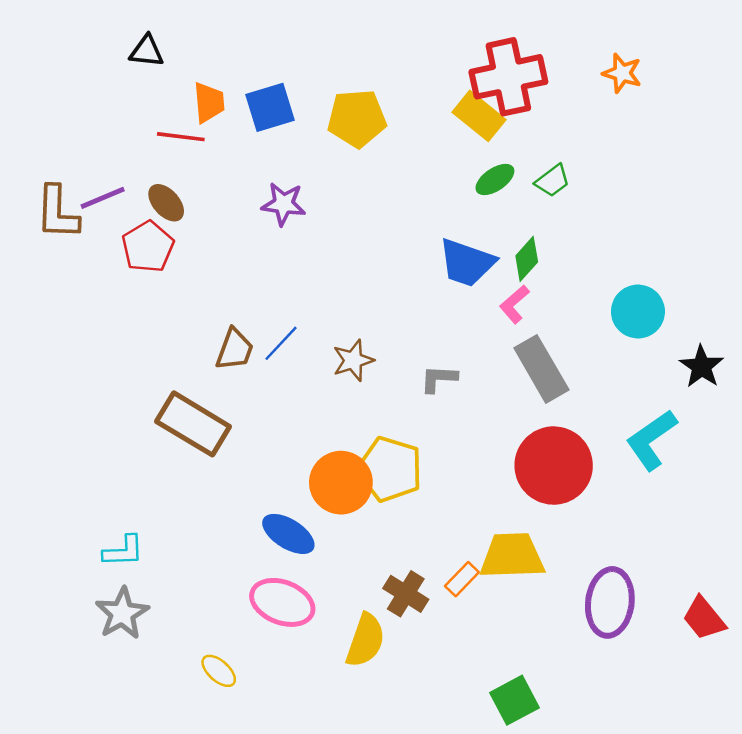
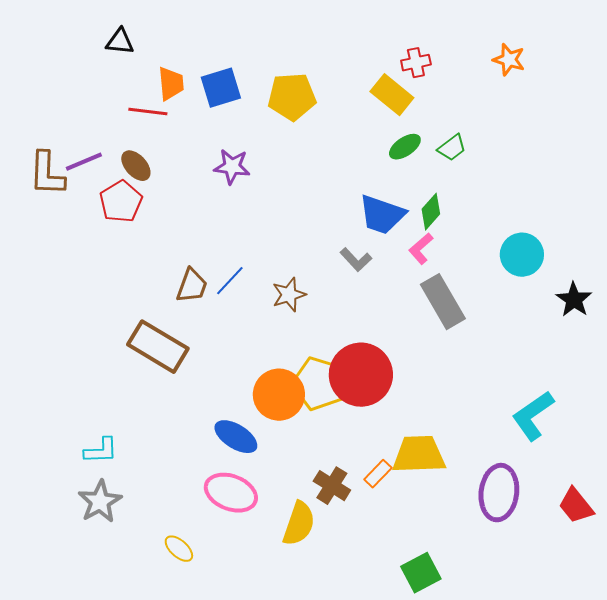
red cross: (508, 77) -> (416, 63), size x0.5
gray L-shape: (439, 379) -> (356, 260), moved, turned -136
cyan L-shape: (651, 440) -> (533, 416), moved
red circle: (554, 466) -> (361, 375), moved

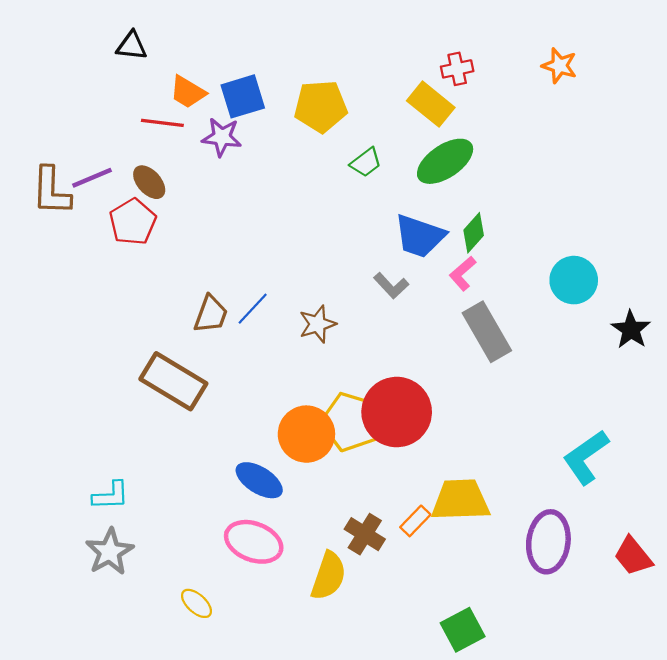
orange trapezoid: (171, 84) -> (188, 92), turned 126
green ellipse: (405, 147) -> (445, 161), size x1.6
green trapezoid: (452, 148) -> (366, 162), moved
purple star: (232, 167) -> (222, 137), moved

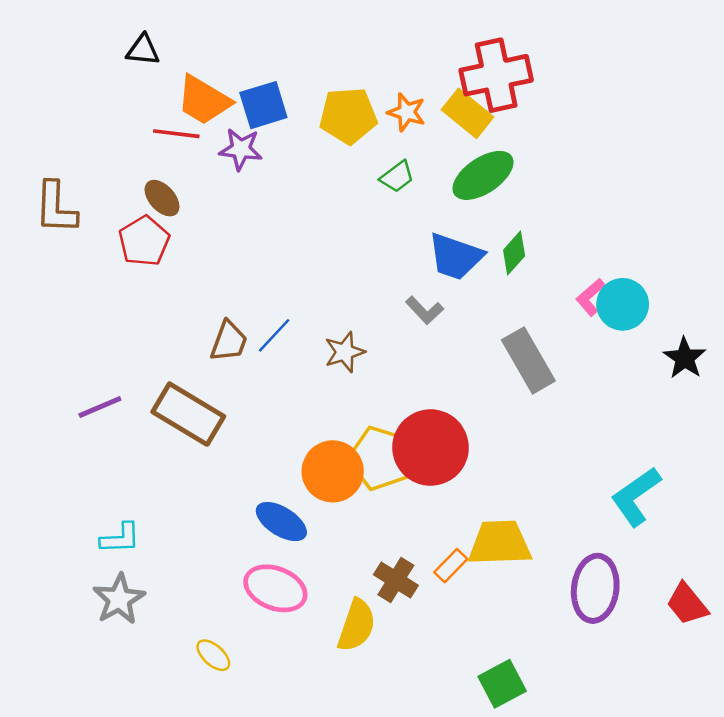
orange star: (559, 66) -> (407, 112), moved
red cross: (457, 69) -> (496, 75), size x2.0
orange trapezoid: (188, 92) -> (204, 100), size x1.4
purple line: (92, 178) -> (100, 407), moved
pink L-shape: (463, 273) -> (590, 297), moved

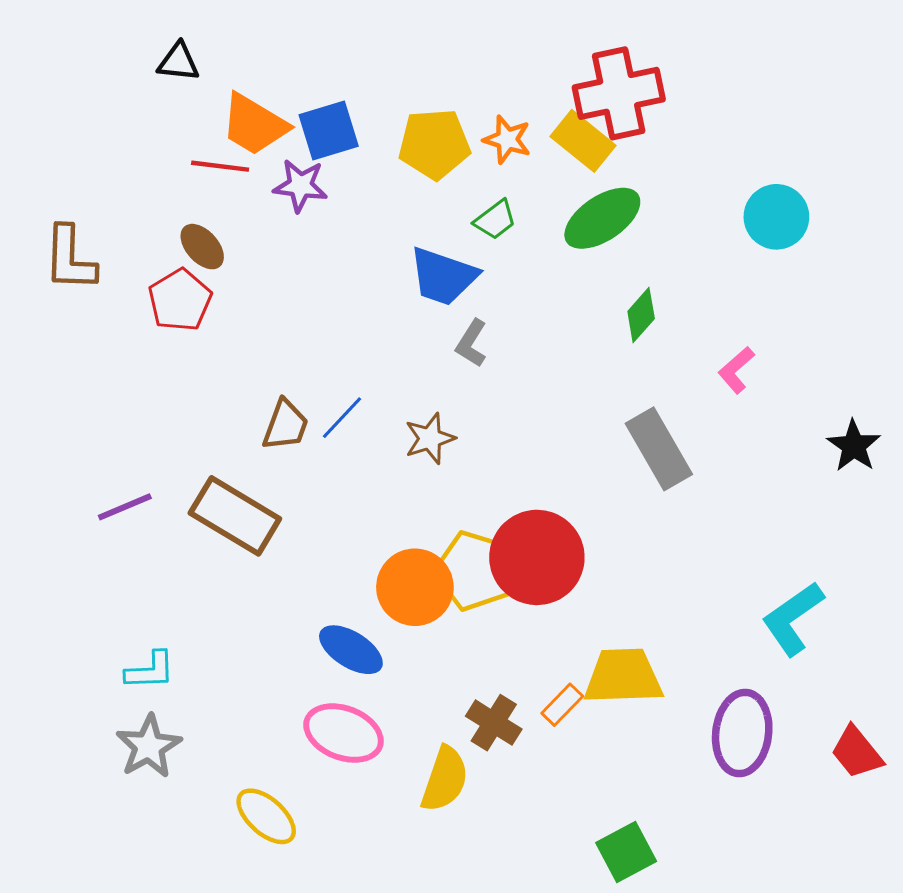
blue trapezoid: (456, 257) -> (443, 276), moved
cyan circle: (623, 304) -> (776, 217), moved
gray L-shape: (425, 310) -> (471, 343), moved, turned 75
yellow ellipse: (213, 655) -> (266, 816), size x1.4

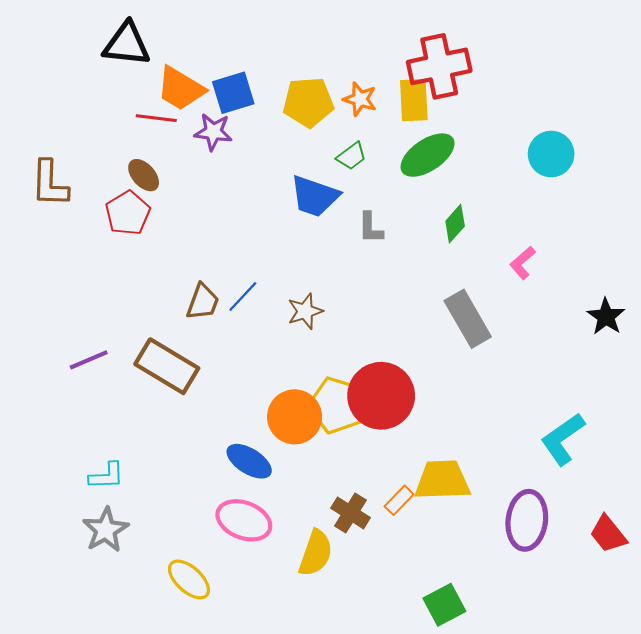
black triangle: (178, 62) -> (127, 44), size x1.6
yellow rectangle: (583, 141) -> (414, 100), turned 48
gray L-shape: (471, 343) -> (371, 228), moved, turned -32

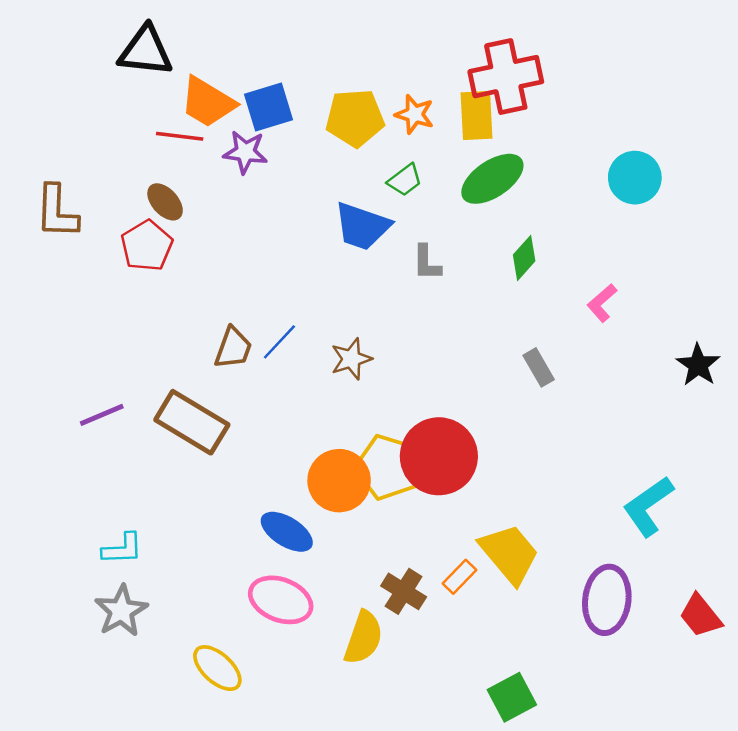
gray rectangle: (468, 319) -> (539, 367), size x0.6
yellow trapezoid: (442, 480) -> (509, 554), turned 52

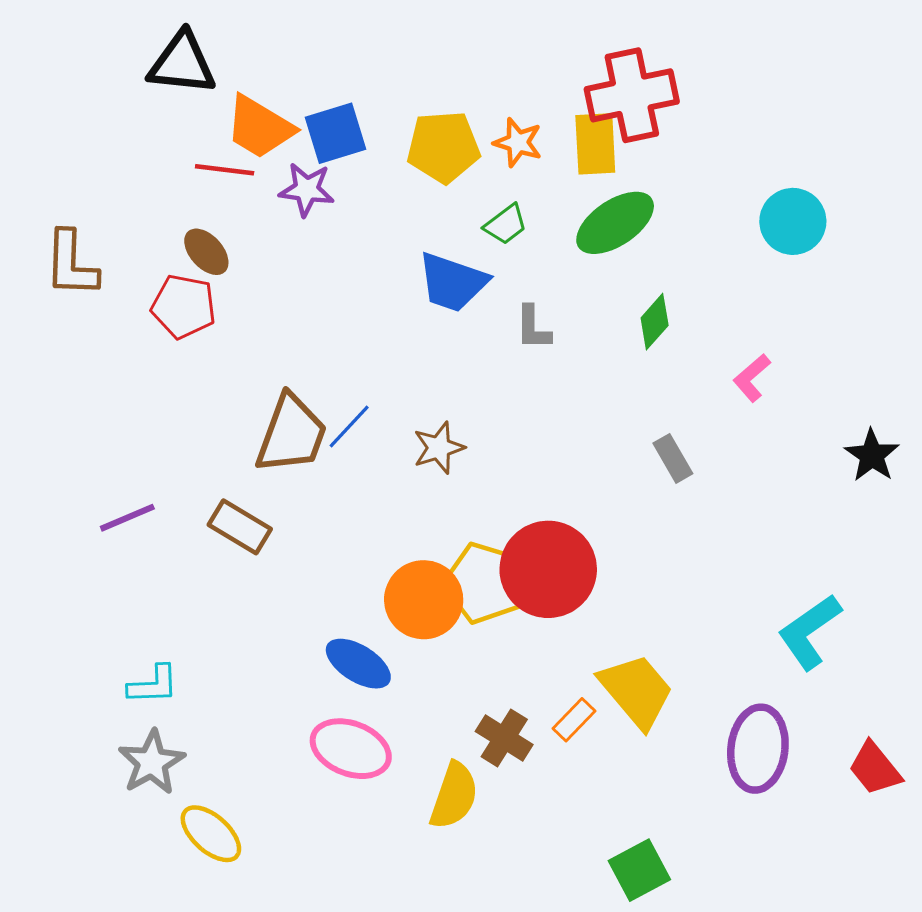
red pentagon: (147, 246) -> (184, 306), turned -30
brown trapezoid: (233, 348) -> (291, 434), size x1.5
brown rectangle: (192, 422) -> (240, 527), size x0.7
yellow ellipse: (217, 668) -> (211, 834), moved

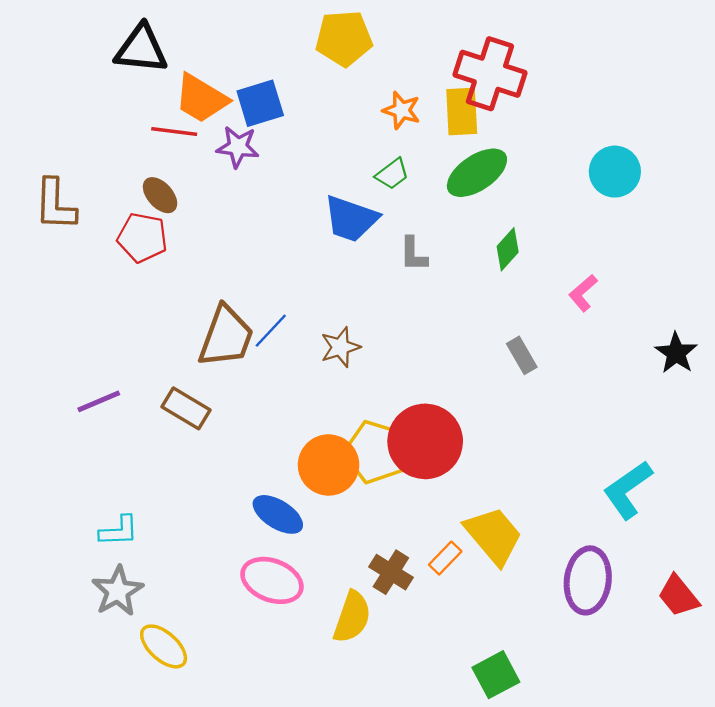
red cross: (632, 95) -> (490, 74), turned 30
yellow pentagon: (443, 147) -> (344, 38), moved

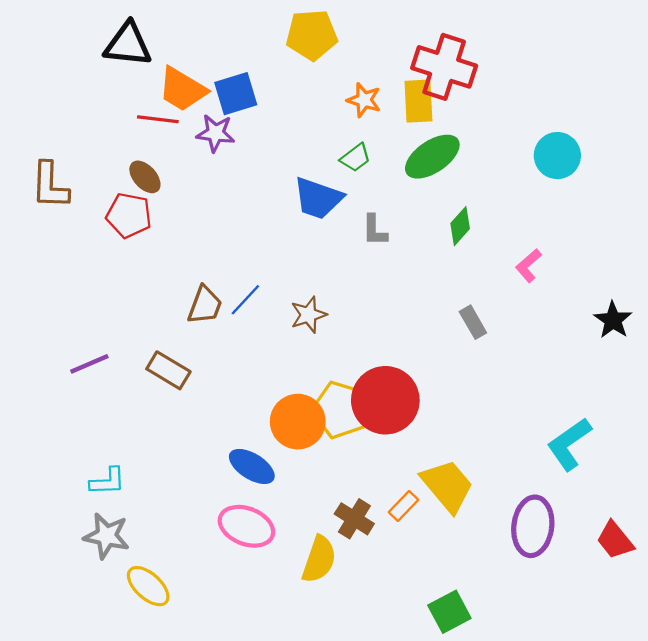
brown trapezoid: (226, 337) -> (205, 305), size x0.7
gray star: (118, 591) -> (106, 536), turned -30

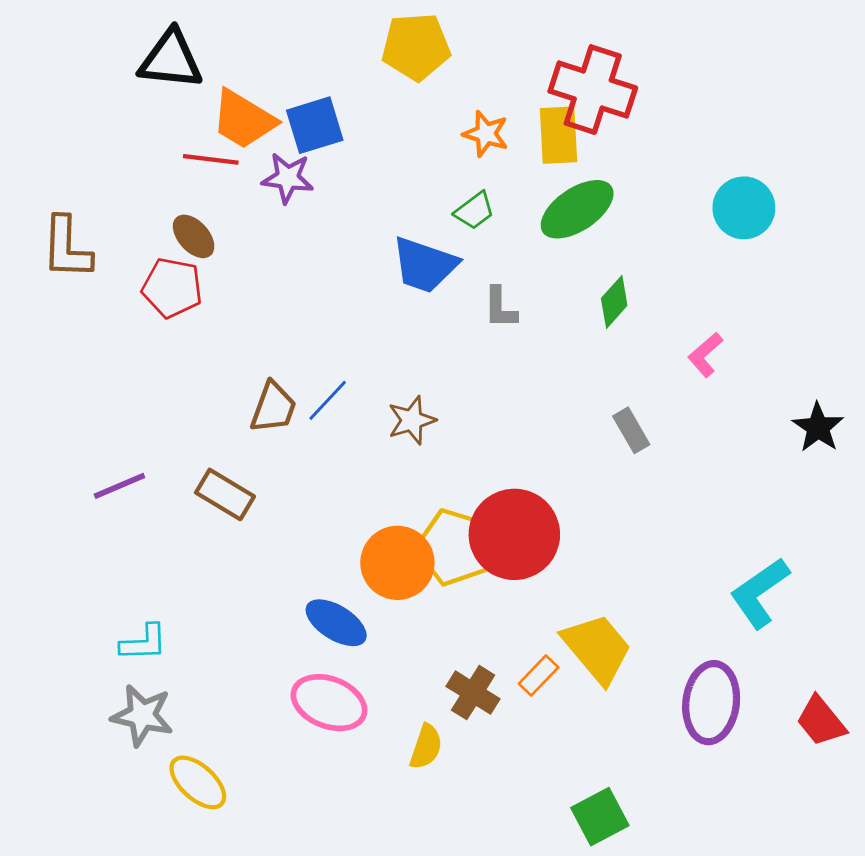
yellow semicircle: (319, 559) -> (426, 747), size x0.7

